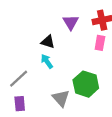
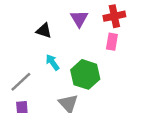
black triangle: (48, 42) -> (44, 31), moved
green hexagon: (86, 84) -> (85, 74), moved

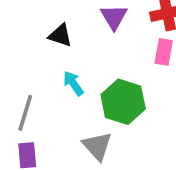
gray line: (21, 82) -> (25, 113), turned -30

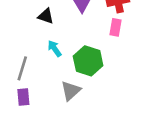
gray triangle: (97, 146) -> (71, 91), turned 30

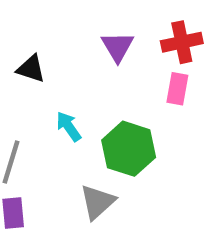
black triangle: (46, 16) -> (31, 69), moved

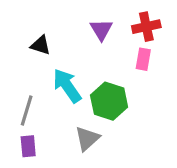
cyan arrow: (69, 127) -> (67, 86), size x1.6

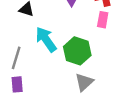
gray triangle: (87, 138) -> (84, 82), moved

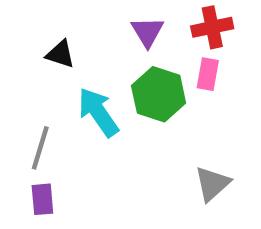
green hexagon: (77, 51) -> (159, 94), moved
gray triangle: (84, 82) -> (212, 184), moved

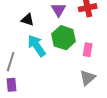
black triangle: (60, 54) -> (28, 20), moved
pink rectangle: (208, 74) -> (88, 50), moved

